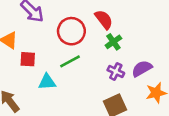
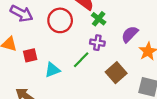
green line: (70, 61) -> (81, 60), moved
purple cross: (116, 71) -> (97, 43), moved

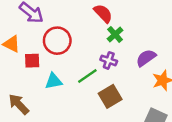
red circle: (60, 20) -> (57, 41), moved
brown square: (116, 73) -> (110, 96), moved

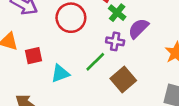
red circle: (57, 41) -> (71, 18), moved
purple semicircle: (146, 58) -> (138, 28), moved

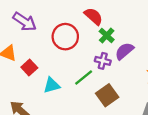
red square: (34, 56) -> (29, 68), turned -35

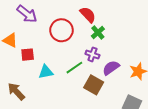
purple semicircle: (124, 51) -> (111, 68), moved
red square: (29, 68) -> (28, 55), turned 32
brown square: (107, 95) -> (94, 85), turned -30

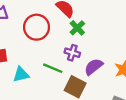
green line: (74, 68) -> (53, 68), turned 60

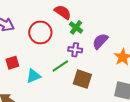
purple semicircle: (94, 67) -> (100, 41), moved
green line: (53, 68) -> (60, 66), turned -48

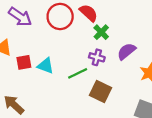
red circle: (40, 32) -> (60, 17), moved
cyan triangle: (33, 76) -> (46, 66), moved, turned 35

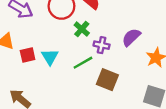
green cross: (101, 32) -> (82, 29), moved
cyan triangle: (46, 66) -> (50, 57), turned 42

